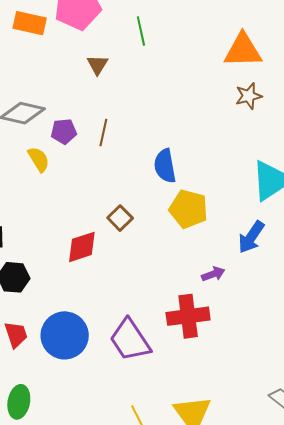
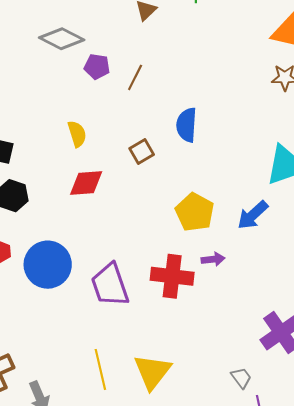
yellow semicircle: (39, 159) -> (77, 134), moved
yellow pentagon: (188, 209) -> (195, 212), moved
brown square: (120, 218) -> (142, 151), moved
purple arrow: (213, 274) -> (213, 259), moved

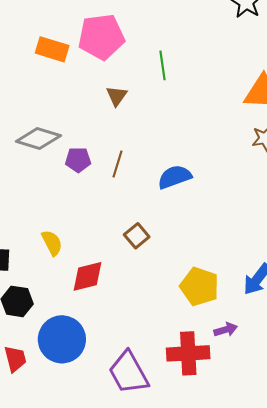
blue semicircle: (187, 125) -> (175, 177), moved, turned 76
yellow semicircle: (77, 134) -> (52, 243), moved
blue circle: (48, 265) -> (62, 339), moved

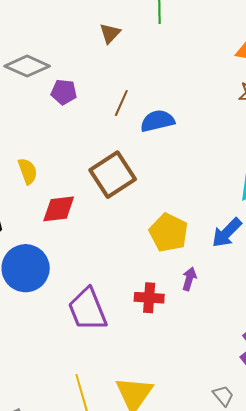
brown line: (118, 164) -> (121, 103), moved
brown square: (137, 236) -> (113, 175), size x1.8
purple arrow: (226, 330) -> (189, 279), turned -65
red cross: (188, 353) -> (149, 298), size x0.7

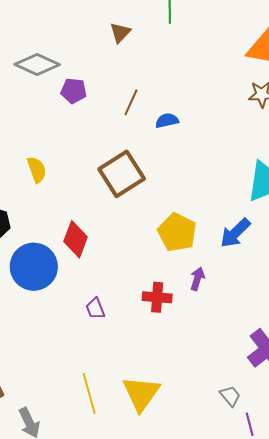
blue semicircle: (157, 121) -> (167, 121), size x0.7
red diamond: (59, 209) -> (76, 239), moved, turned -63
purple trapezoid: (87, 310) -> (95, 309), size x0.5

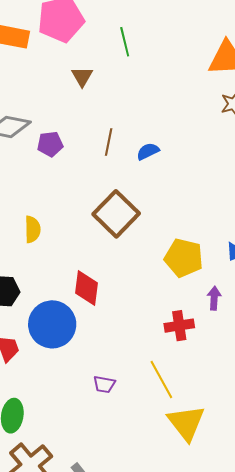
yellow semicircle: (37, 170) -> (33, 229), turned 32
purple trapezoid: (95, 309) -> (104, 384), moved, turned -45
yellow line: (89, 393) -> (161, 379), moved

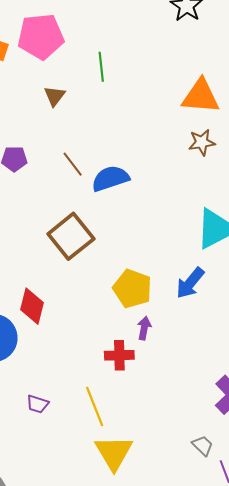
brown line: (109, 142) -> (73, 164), turned -56
blue semicircle: (148, 151) -> (110, 178), size x1.6
purple arrow: (214, 298) -> (144, 328), moved

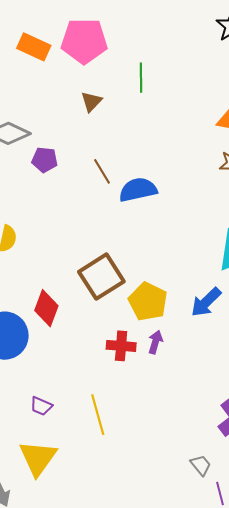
brown square: (71, 236) -> (101, 277), moved
red cross: (119, 355) -> (121, 346), moved
yellow triangle: (114, 453) -> (38, 458), moved

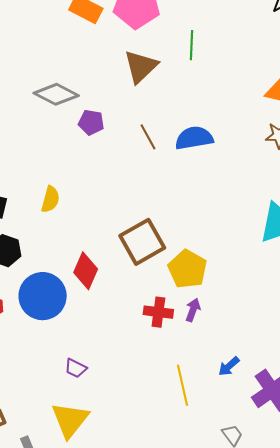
brown triangle: (91, 102) -> (141, 67), size x1.6
blue semicircle: (138, 190) -> (194, 138), moved
blue arrow: (206, 302) -> (229, 366), moved, size x0.7
yellow line: (98, 415) -> (182, 385), moved

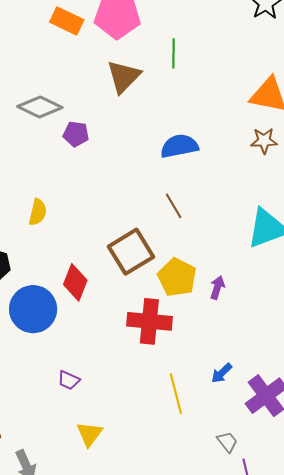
brown line: (148, 137) -> (174, 206), moved
purple arrow: (193, 310) -> (217, 288), moved
red cross: (158, 312) -> (149, 321), size x1.5
yellow triangle: (70, 420) -> (89, 434), moved, size x0.7

